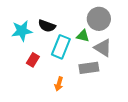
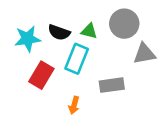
green triangle: (83, 36) -> (89, 31), moved
gray triangle: (103, 48) -> (144, 54), moved, turned -42
red rectangle: (33, 60) -> (41, 75), size x1.5

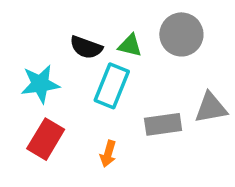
cyan star: (28, 39) -> (40, 84), moved
gray triangle: (144, 54) -> (211, 108), moved
red rectangle: (41, 75) -> (46, 139), moved

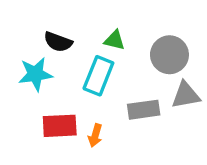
gray circle: (181, 34) -> (169, 55), moved
black semicircle: (86, 47) -> (58, 42), moved
red rectangle: (46, 139) -> (60, 126), moved, turned 56

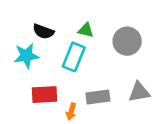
gray triangle: (186, 95) -> (139, 92), moved
gray rectangle: (144, 110) -> (98, 97), moved
orange arrow: (95, 135) -> (71, 112), moved

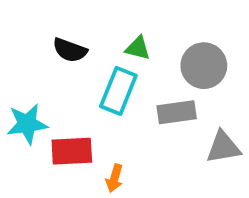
cyan star: (26, 56) -> (27, 124), moved
gray rectangle: (98, 97) -> (177, 112), moved

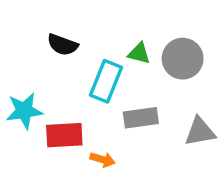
green triangle: (138, 48) -> (139, 53), moved
gray rectangle: (177, 112) -> (141, 118), moved
orange arrow: (115, 178) -> (103, 160), turned -90

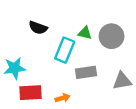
red rectangle: (64, 135) -> (31, 93), moved
orange arrow: (103, 160) -> (63, 98), turned -32

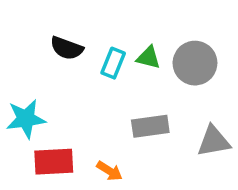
cyan rectangle: (65, 50) -> (113, 63), moved, size x0.7
orange arrow: (63, 98) -> (109, 171), turned 48

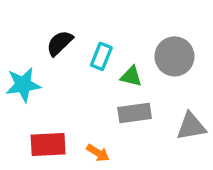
black semicircle: (67, 48) -> (60, 43), turned 116
green triangle: (148, 57) -> (131, 76), moved
cyan star: (26, 119) -> (23, 85), moved

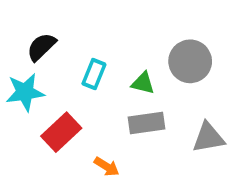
black semicircle: (60, 43) -> (41, 47), moved
cyan rectangle: (101, 56) -> (94, 74), moved
red rectangle: (48, 145) -> (61, 132), moved, turned -40

